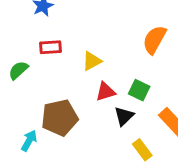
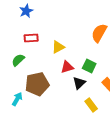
green semicircle: (18, 70) -> (18, 60), moved

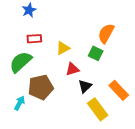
green semicircle: (18, 60) -> (21, 62), size x1.6
green square: (89, 66) -> (96, 53), moved
yellow rectangle: (91, 105) -> (98, 109), size x1.5

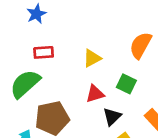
yellow triangle: (63, 48) -> (92, 58), moved
green square: (96, 53) -> (126, 84), moved

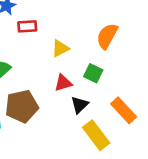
red rectangle: (44, 52) -> (27, 26), moved

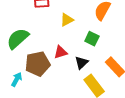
red triangle: (63, 83) -> (61, 52), moved

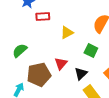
green semicircle: (18, 39) -> (20, 51), size x0.7
red triangle: (61, 52) -> (61, 64), turned -32

